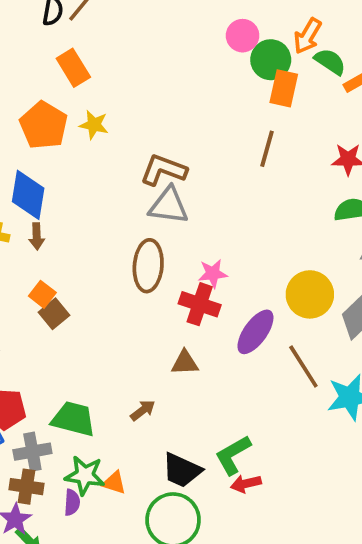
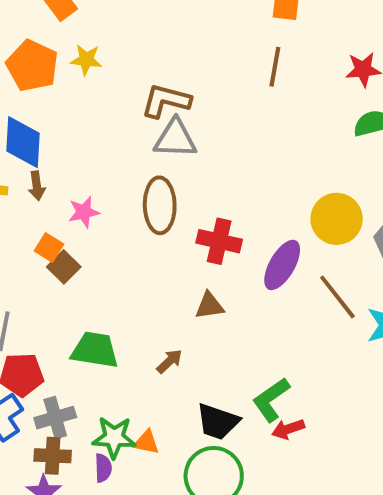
pink star: (213, 273) -> (84, 212), moved
green trapezoid: (73, 419) -> (95, 350), moved

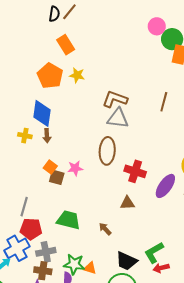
brown line: (275, 67) -> (164, 102), moved
pink star: (84, 212) -> (75, 168), moved
brown square: (64, 267) -> (57, 177), turned -35
brown arrow: (169, 361) -> (105, 229), turned -96

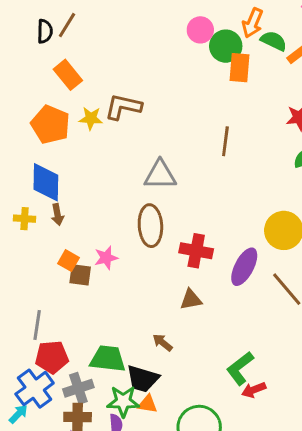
brown L-shape: (115, 99) -> (123, 107), moved
green trapezoid: (68, 220) -> (108, 359), moved
black trapezoid: (126, 261) -> (143, 379), moved

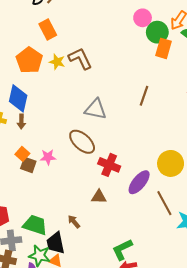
brown L-shape: (123, 107) -> (80, 59), turned 40
brown ellipse: (150, 226) -> (82, 142), turned -56
black trapezoid: (143, 379) -> (56, 243), turned 50

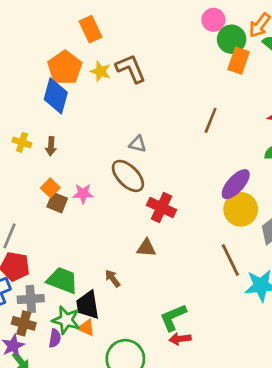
blue diamond: (18, 98) -> (56, 96), moved
gray triangle: (96, 109) -> (138, 144), moved, size x0.6
purple ellipse: (139, 182) -> (236, 184), moved

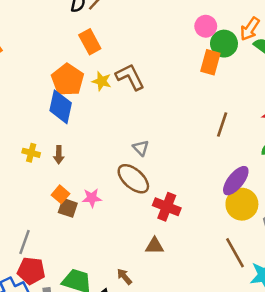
orange rectangle: (239, 61) -> (210, 62), moved
brown line: (211, 120) -> (222, 125), moved
gray triangle: (138, 144) -> (141, 148), turned 36

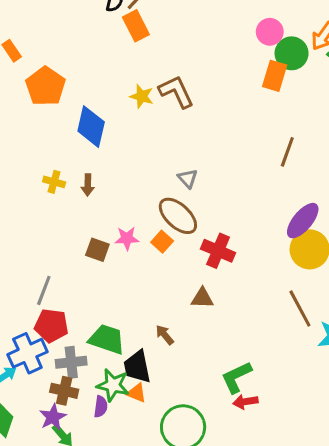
orange rectangle: (90, 42) -> (136, 26), moved
orange pentagon: (68, 80) -> (45, 86), moved
orange square: (61, 194) -> (162, 242), moved

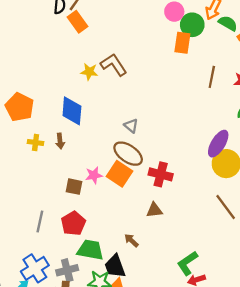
orange pentagon: (45, 86) -> (20, 107), moved
blue diamond: (91, 127) -> (72, 111), moved
brown line: (287, 152) -> (212, 77), moved
orange square: (162, 242) -> (119, 174), size x1.6
red pentagon: (51, 326) -> (73, 223), moved, turned -30

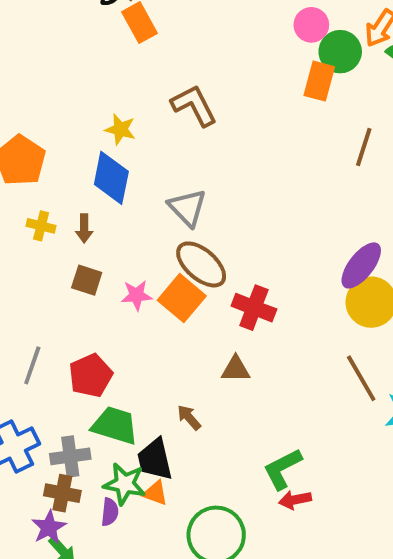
yellow star: (89, 72) -> (120, 129), moved
gray triangle: (131, 126) -> (187, 208), moved, size x1.5
brown square: (74, 187) -> (87, 280), moved

